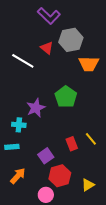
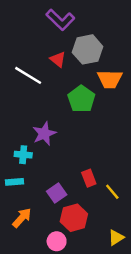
green pentagon: (66, 97) -> (81, 99), moved
yellow line: (91, 139) -> (112, 192), moved
yellow triangle: (88, 185) -> (116, 238), moved

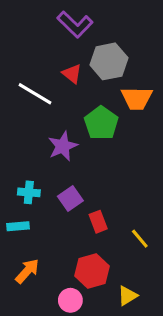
purple star: (44, 134) -> (63, 146), moved
red rectangle: (89, 178) -> (98, 222), moved
purple square: (57, 193) -> (70, 199), moved
yellow triangle: (116, 238) -> (127, 296), moved

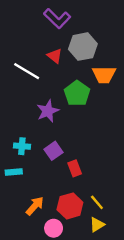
yellow line: (140, 239) -> (97, 202), moved
orange arrow: (27, 271) -> (35, 206), moved

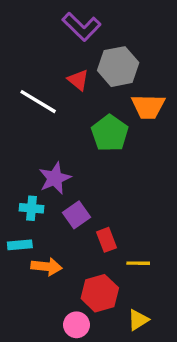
purple star: (48, 111) -> (55, 178), moved
yellow line: (97, 202) -> (138, 263), moved, turned -49
orange arrow: (35, 206) -> (47, 267), moved, turned 54

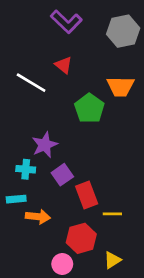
gray hexagon: (118, 67) -> (123, 31), moved
red rectangle: (106, 240) -> (87, 195), size x1.4

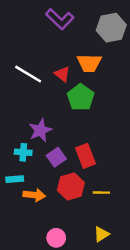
red triangle: (64, 65) -> (62, 74), moved
orange trapezoid: (120, 87) -> (89, 63), moved
red rectangle: (87, 195) -> (86, 156), moved
red hexagon: (81, 238) -> (71, 186), moved

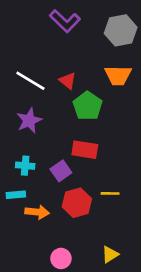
orange trapezoid: (89, 63) -> (118, 75), moved
purple star: (40, 130) -> (29, 121), moved
red rectangle: (86, 156) -> (85, 150), moved, turned -60
yellow line: (101, 193) -> (110, 193), moved

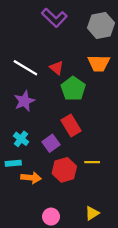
red rectangle: (85, 150) -> (71, 125), turned 50
cyan cross: (25, 166) -> (21, 139), turned 32

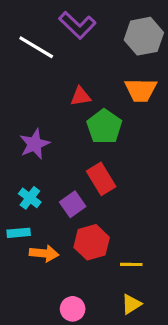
white line: (25, 68) -> (36, 47), moved
red triangle: (57, 68) -> (81, 96), turned -48
yellow line: (92, 162) -> (131, 264), moved

